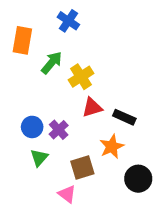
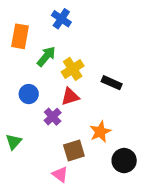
red triangle: (92, 107) -> (70, 97), moved
black rectangle: (124, 117) -> (112, 83), moved
blue circle: (32, 127) -> (29, 94), moved
green triangle: (39, 158) -> (14, 142), moved

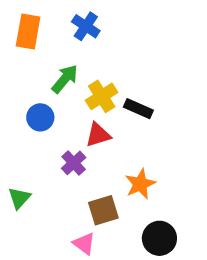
orange rectangle: (20, 36) -> (28, 32), moved
black rectangle: (112, 83) -> (138, 109), moved
blue circle: (29, 94) -> (40, 117), moved
black circle: (124, 161) -> (159, 238), moved

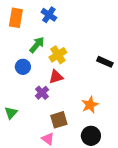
black rectangle: (138, 109) -> (105, 62), moved
orange star: (140, 184) -> (90, 105), moved

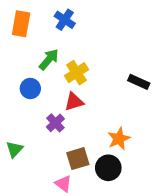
black circle: (91, 136) -> (108, 168), moved

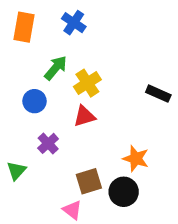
purple cross: (55, 123) -> (48, 143), moved
orange star: (119, 139) -> (136, 159), turned -30

